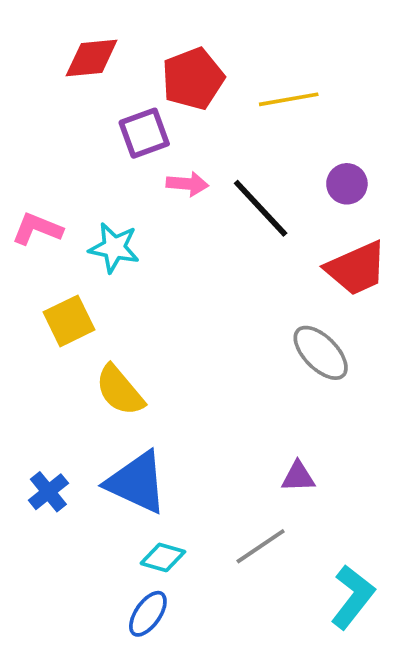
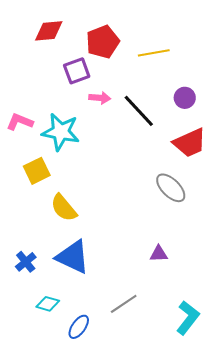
cyan star: (114, 248) -> (61, 132), size x1.4
gray line: (261, 546) -> (124, 304), moved
cyan diamond: (163, 557) -> (48, 304), moved

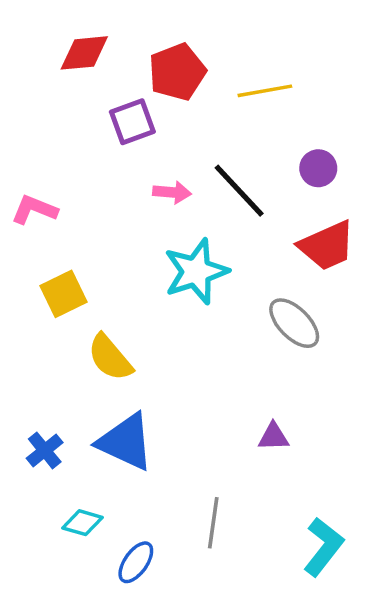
pink arrow: (100, 98) -> (172, 192), moved
cyan star: (61, 132) -> (196, 271), moved, turned -30
gray line: (124, 304) -> (213, 523), turned -48

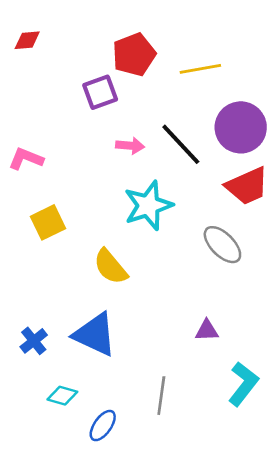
red diamond: (84, 53) -> (27, 40), moved, size x0.7
purple circle: (318, 168) -> (241, 127), size x1.8
yellow semicircle: (110, 358) -> (111, 267), moved
cyan L-shape: (323, 547) -> (243, 384), moved

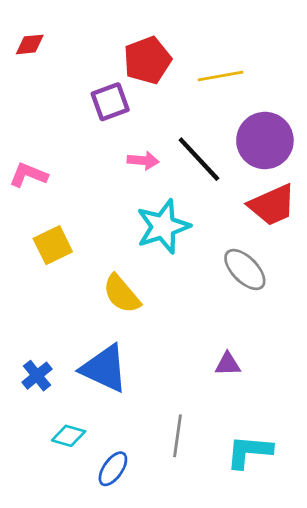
cyan L-shape: (243, 384) -> (249, 452), moved, turned -123

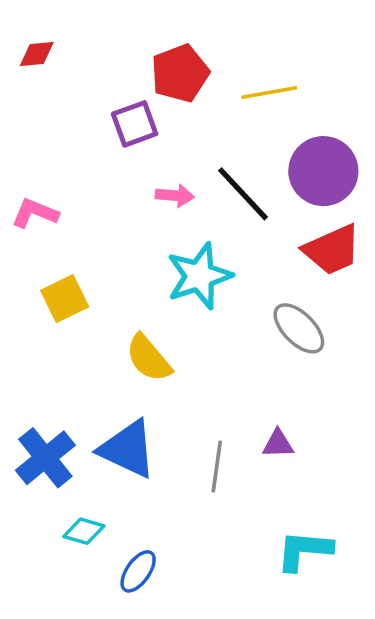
blue cross: (37, 376) -> (45, 458), size x1.6
gray line: (177, 436) -> (217, 467), moved

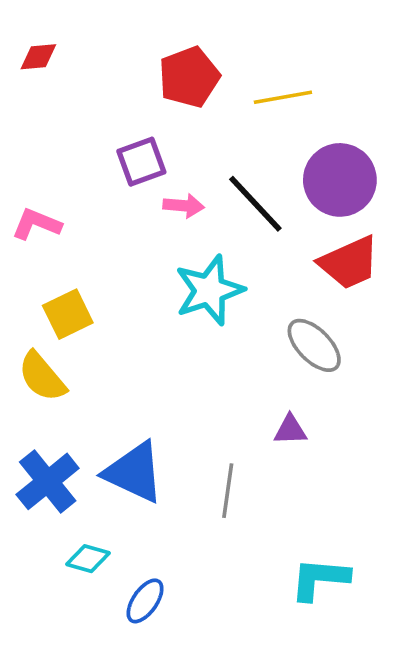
purple square: (135, 124) -> (141, 162), moved
yellow semicircle: (149, 358) -> (42, 377), moved
purple triangle: (278, 444) -> (290, 430), moved

